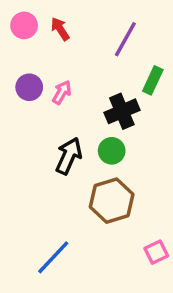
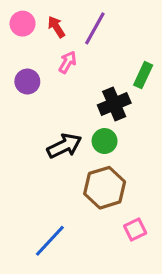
purple line: (125, 39) -> (95, 28), moved
pink arrow: (62, 92) -> (68, 62), moved
black arrow: (69, 156) -> (64, 146), turned 40
pink square: (156, 252) -> (135, 229), moved

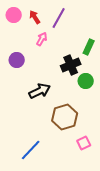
purple circle: (27, 82) -> (17, 60), moved
green circle: (105, 141) -> (86, 81), moved

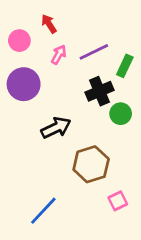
pink circle: (14, 15) -> (19, 41), moved
purple line: (59, 18) -> (94, 52), moved, turned 35
purple circle: (17, 60) -> (24, 84), size x1.5

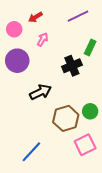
red arrow: (49, 24) -> (35, 17), turned -88
purple line: (94, 52) -> (78, 16), moved
green circle: (121, 114) -> (90, 111), moved
pink square: (118, 201) -> (85, 145), size x1.5

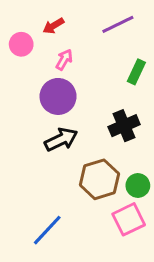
purple circle: (17, 61) -> (58, 96), moved
black cross: (72, 66) -> (124, 126), moved
green circle: (90, 111) -> (138, 185), moved

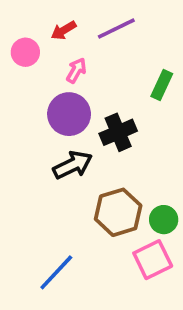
purple line: (118, 24) -> (116, 29), moved
black cross: (124, 126) -> (118, 132), moved

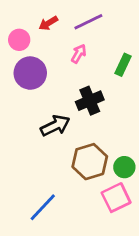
pink arrow: (76, 70) -> (79, 54), moved
purple circle: (69, 114) -> (30, 73), moved

